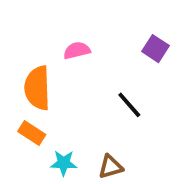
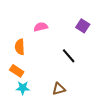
orange semicircle: (37, 88) -> (20, 47), size x0.7
cyan star: (64, 163) -> (23, 88), moved

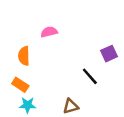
purple square: (83, 26) -> (109, 54), moved, turned 32
black line: (69, 56) -> (90, 76), moved

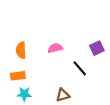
pink semicircle: (49, 32) -> (55, 48), moved
orange rectangle: (20, 85) -> (18, 76), turned -40

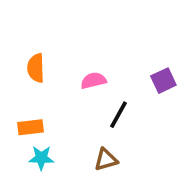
orange semicircle: (21, 50) -> (36, 68), moved
black line: (80, 68) -> (119, 115), moved, turned 70

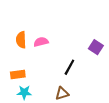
pink semicircle: (93, 81) -> (41, 42), moved
purple square: (163, 81) -> (96, 47), turned -32

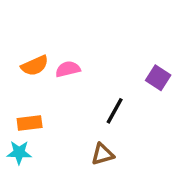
orange semicircle: (21, 40) -> (35, 66), turned -112
cyan star: (24, 92) -> (19, 153), moved

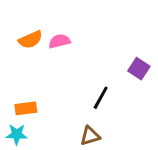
orange semicircle: (35, 66) -> (30, 40), moved
pink semicircle: (68, 69) -> (59, 41), moved

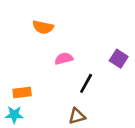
orange semicircle: (30, 40) -> (43, 27), moved, turned 36
pink semicircle: (59, 41) -> (64, 59), moved

